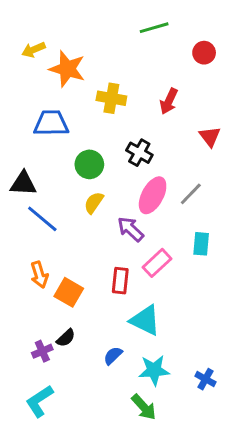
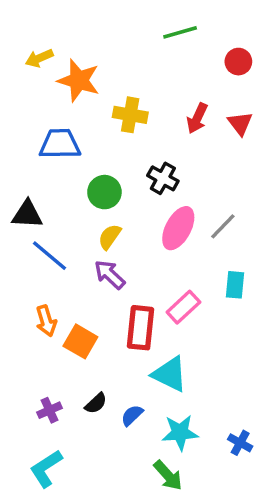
red triangle: (210, 136) -> (240, 123), moved
purple arrow: (131, 229) -> (110, 275), moved
red rectangle: (120, 281) -> (141, 328), size x1.4
black semicircle: (66, 338) -> (96, 403), moved

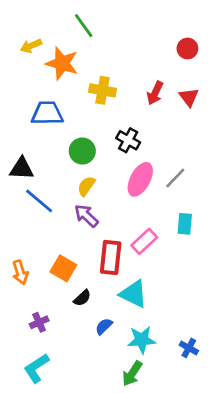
green line: (180, 32) -> (84, 26), moved, turned 70
orange arrow: (46, 321) -> (20, 272), moved
black semicircle: (96, 403) -> (82, 298), moved
green arrow: (168, 475) -> (132, 374), turned 75

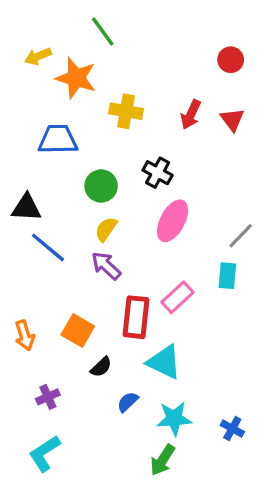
gray line: (175, 178) -> (241, 236), moved

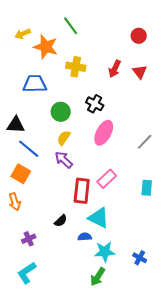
green line: (103, 31) -> (71, 26), moved
cyan rectangle: (227, 276) -> (147, 188), moved
orange square: (78, 330) -> (21, 174), moved
blue semicircle: (128, 402) -> (85, 237), moved, turned 40

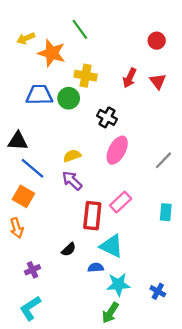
green circle: (61, 112) -> (69, 98), moved
yellow semicircle: (64, 138) -> (72, 156), turned 35

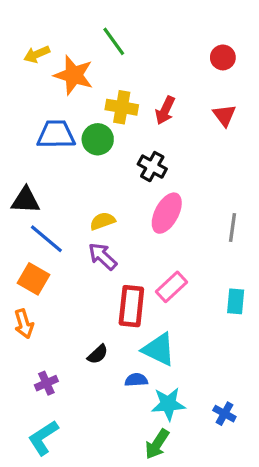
red arrow: (130, 78) -> (165, 110), moved
gray line: (163, 160) -> (232, 228), turned -36

